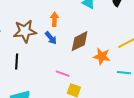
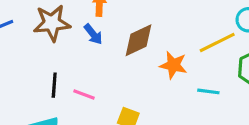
black line: (17, 62) -> (54, 85), moved
pink line: (63, 74) -> (84, 94), moved

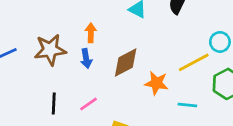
blue arrow: (93, 34) -> (86, 58), turned 30
pink line: (84, 94) -> (89, 104), moved, turned -54

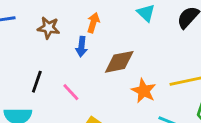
brown star: (50, 50) -> (49, 28), size x0.7
pink line: (89, 104) -> (71, 92), turned 66

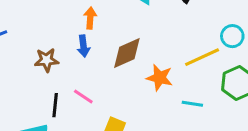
brown star: (49, 28) -> (47, 60), moved
black line: (37, 82) -> (55, 105), moved

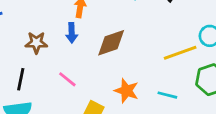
orange star: (160, 78) -> (126, 91), moved
black line: (55, 105) -> (21, 79), moved

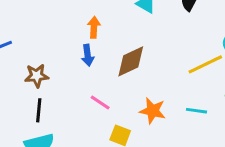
brown star: (36, 43) -> (37, 76), moved
pink line: (67, 79) -> (100, 102), moved

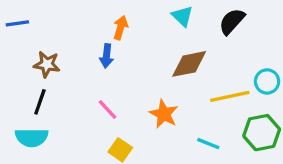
brown diamond: (131, 61) -> (189, 64), moved
orange star: (153, 111) -> (164, 114), moved

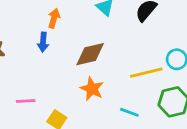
brown diamond: (189, 64) -> (90, 54), moved
pink line: (107, 110) -> (26, 101), moved, turned -48

